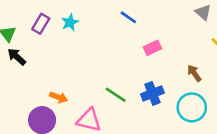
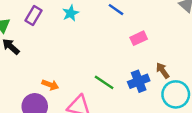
cyan star: (70, 22) -> (71, 13), moved
brown arrow: (194, 73) -> (163, 70), moved

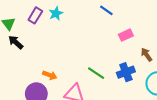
cyan star: (71, 13) -> (56, 13), moved
brown arrow: (163, 70) -> (147, 55), moved

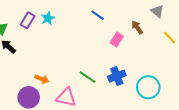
pink rectangle: (126, 35) -> (117, 40), turned -32
brown arrow: (147, 55) -> (137, 27), moved

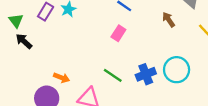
pink rectangle: (117, 40) -> (118, 33), moved
cyan circle: (148, 87) -> (177, 70), moved

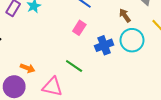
cyan circle: (177, 70) -> (132, 40), moved
blue cross: (146, 74) -> (104, 45), moved

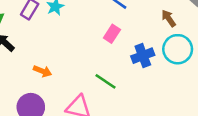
orange arrow: (28, 68) -> (42, 71), moved

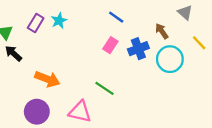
blue cross: (143, 56) -> (138, 49), moved
orange arrow: (42, 71) -> (47, 79), size x1.5

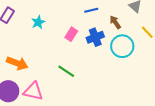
blue line: (116, 17) -> (91, 10), moved, turned -48
cyan star: (59, 21) -> (38, 22), moved
pink triangle: (80, 112) -> (33, 91), moved

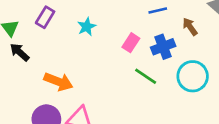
cyan circle: (122, 46) -> (193, 76), moved
green line: (66, 71) -> (146, 76), moved

